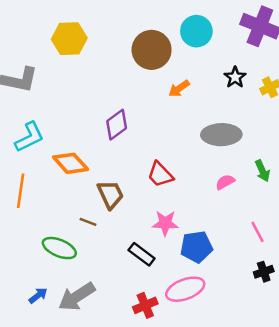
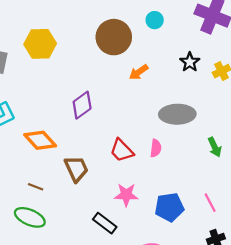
cyan circle: (196, 31) -> (155, 20), size x0.6
yellow hexagon: (69, 39) -> (40, 44), moved
pink semicircle: (225, 182) -> (156, 148), moved, turned 126
brown line: (88, 222) -> (36, 187), moved
blue pentagon: (196, 247) -> (169, 207), moved

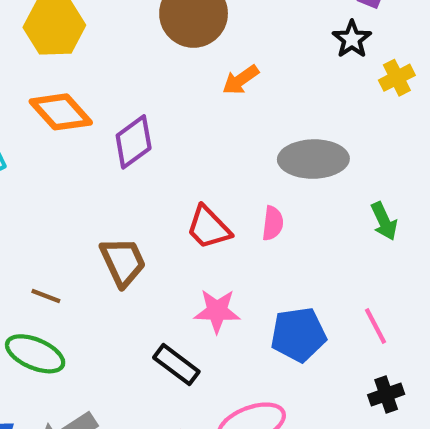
black star: (190, 62) -> (352, 39), moved
orange diamond: (40, 140) -> (61, 112), moved

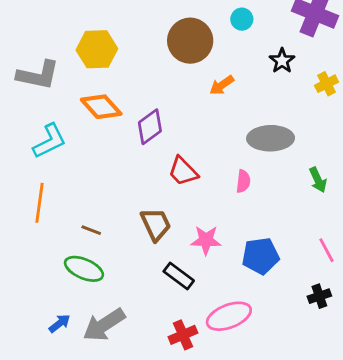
black star: (352, 39) -> (282, 61), moved
red trapezoid: (208, 228) -> (183, 171), moved
brown trapezoid: (123, 262) -> (156, 224), moved
pink line: (375, 326) -> (327, 250), moved

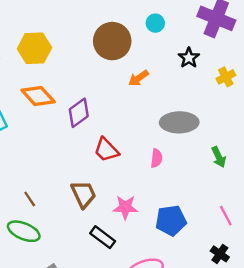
brown line: (91, 230) -> (30, 199), turned 35
black cross: (319, 296) -> (220, 254), turned -36

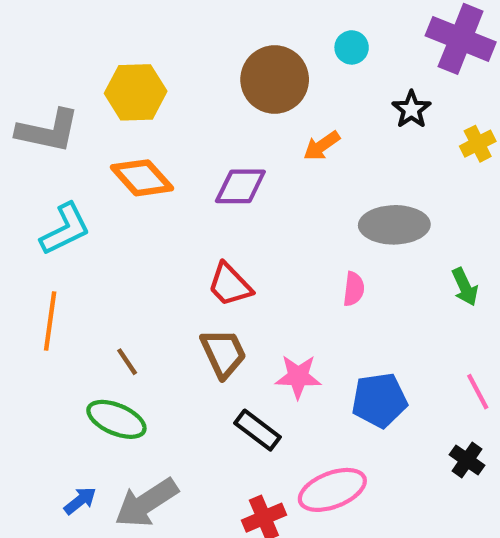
purple diamond: (79, 113) -> (240, 186), moved, turned 36
red trapezoid: (106, 150) -> (230, 285), moved

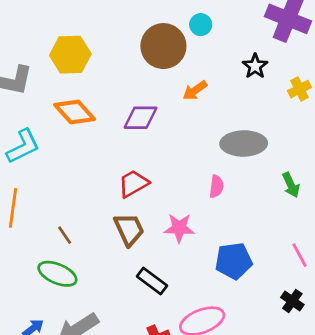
cyan circle: (352, 47) -> (201, 25), moved
red trapezoid: (230, 285) -> (133, 184), turned 104
pink star: (298, 377) -> (179, 228), moved

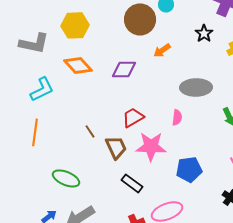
red trapezoid: (133, 184) -> (133, 117), moved
pink star: (179, 228) -> (151, 146), size x1.4
brown line: (65, 235) -> (90, 131), moved

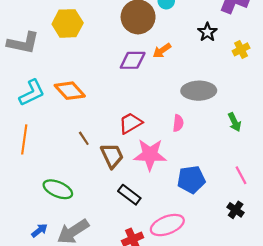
orange diamond: (78, 65) -> (70, 91), moved
purple diamond: (124, 69) -> (133, 60), moved

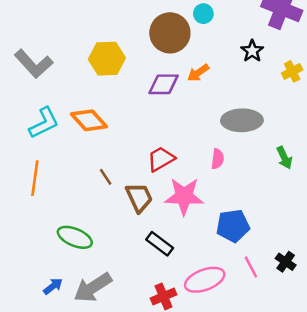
yellow hexagon: (68, 23) -> (107, 59), moved
gray L-shape: (23, 43) -> (34, 64), turned 36
pink line: (241, 175) -> (251, 267), moved

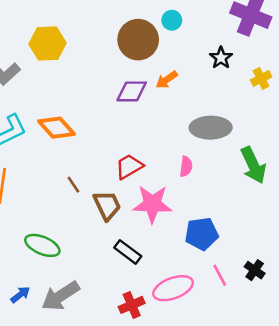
yellow hexagon: (107, 59) -> (48, 44), moved
green arrow: (284, 158) -> (253, 165), size x1.6

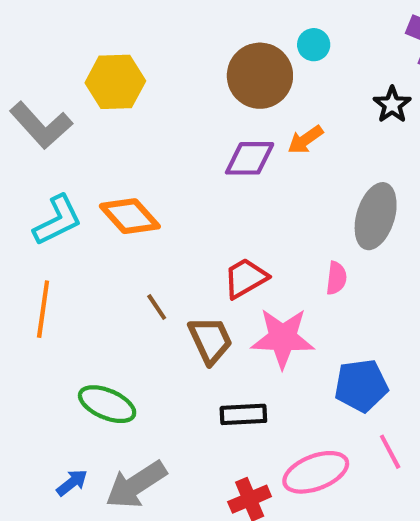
gray ellipse: (211, 128) -> (376, 216), turned -72
black rectangle: (128, 252) -> (243, 414), turned -40

